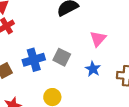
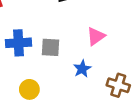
gray square: (62, 57) -> (50, 47), turned -36

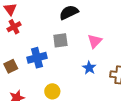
gray square: (50, 47) -> (60, 40), moved

